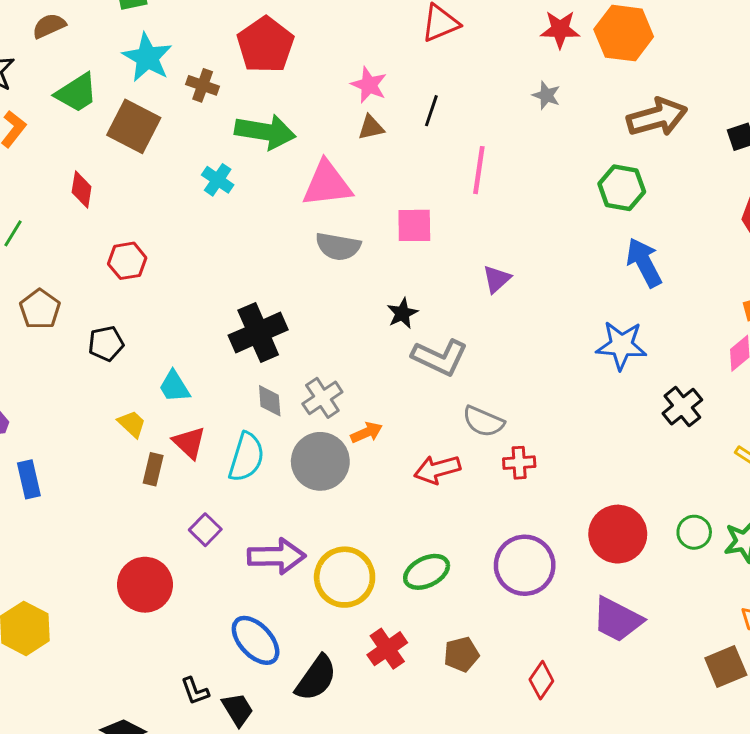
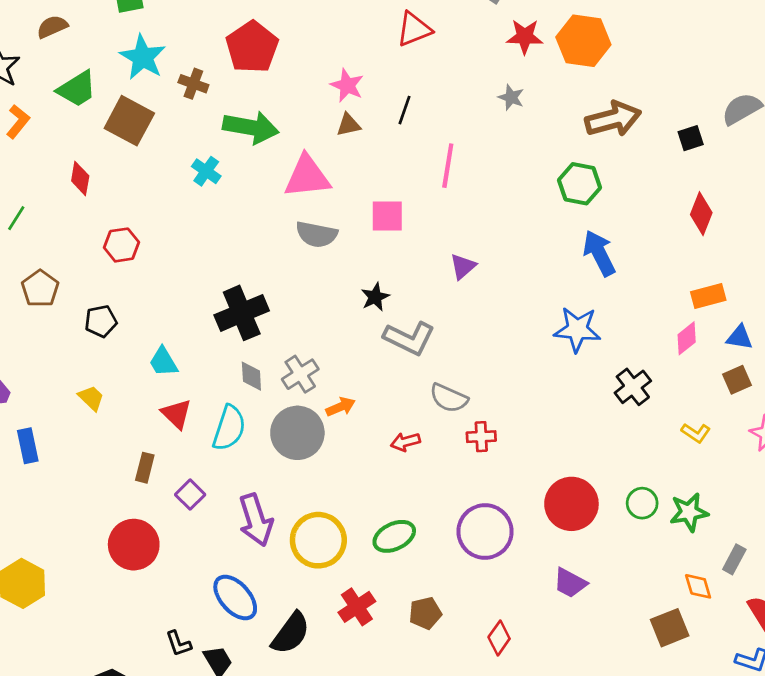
yellow trapezoid: (132, 424) -> (91, 398), moved
brown rectangle: (153, 469) -> (145, 468), moved
red arrow: (437, 469) -> (405, 442), size x0.7
purple arrow: (277, 556) -> (256, 520), turned 72
purple trapezoid: (617, 619) -> (570, 583), size x0.7

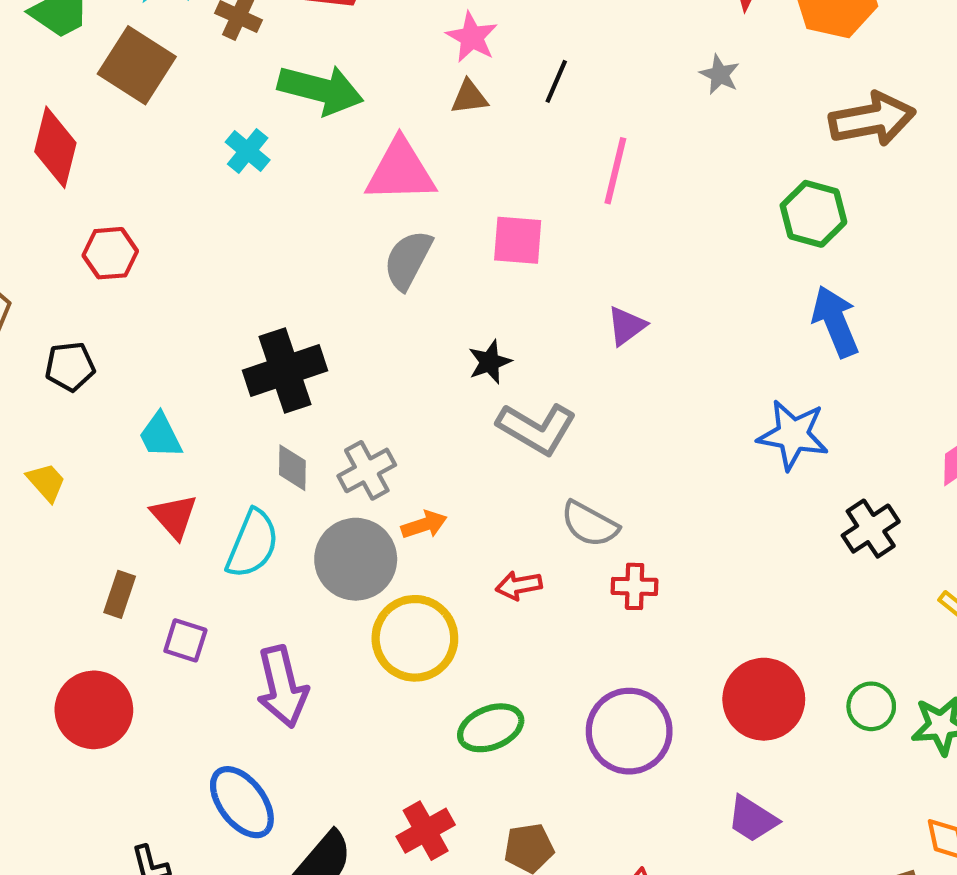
red diamond: (80, 178) -> (55, 147), size x1.5
gray semicircle: (317, 234) -> (408, 260), turned 102
purple square: (190, 495) -> (185, 640), turned -32
yellow circle: (318, 540) -> (415, 638), moved

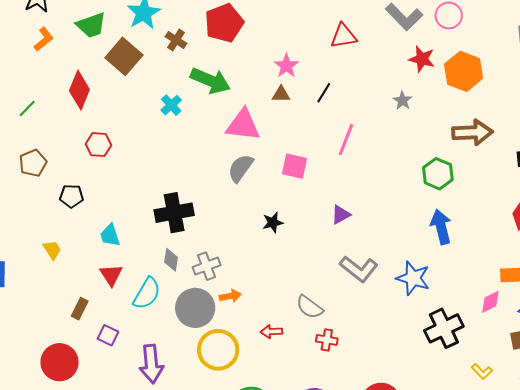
gray L-shape: (537, 428) -> (359, 269), moved
black cross: (871, 529) -> (444, 328), size x1.4

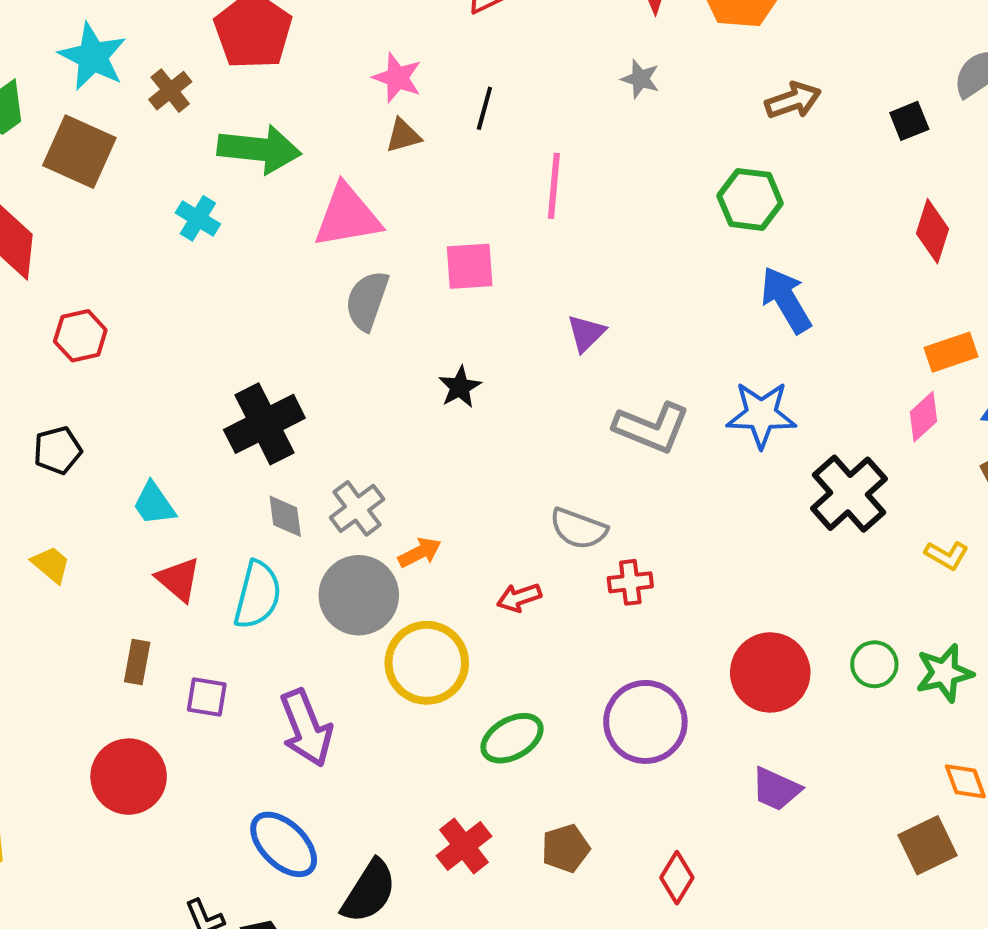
brown cross: (176, 40) -> (170, 91), turned 35
brown arrow: (473, 132) -> (793, 100), size x0.7

